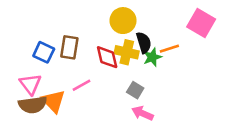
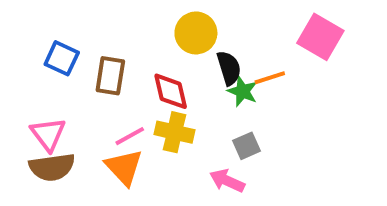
blue square: (44, 52) -> (62, 58), moved
yellow cross: (127, 52) -> (175, 132), moved
green star: (152, 57) -> (243, 91), turned -30
gray square: (135, 90) -> (246, 146), moved, turned 35
orange triangle: (53, 101) -> (124, 167), moved

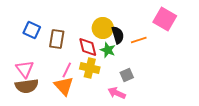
yellow circle: (196, 33) -> (103, 28), moved
green star: (243, 91) -> (108, 50), moved
pink line: (130, 136) -> (67, 70), turned -35

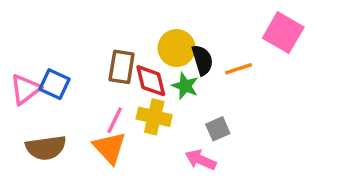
blue square: (32, 30) -> (54, 84), moved
brown rectangle: (57, 39) -> (122, 67), moved
pink triangle: (25, 69) -> (25, 89), moved, turned 30

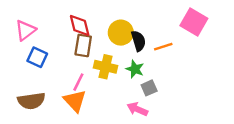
red diamond: (151, 81) -> (80, 25), moved
green star: (185, 86) -> (135, 69), moved
pink triangle: (25, 89) -> (25, 30), moved
yellow cross: (154, 117) -> (106, 67), moved

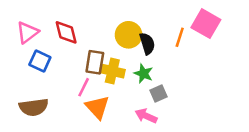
red diamond: (80, 25) -> (66, 32), moved
brown rectangle: (83, 46) -> (95, 62), moved
orange line: (163, 47) -> (180, 37), moved, turned -54
orange triangle: (75, 101) -> (97, 107), moved

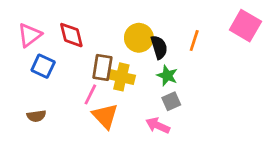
pink square: (206, 24) -> (245, 26), moved
green star: (144, 73) -> (167, 76), moved
brown semicircle: (34, 107) -> (36, 116), size x0.6

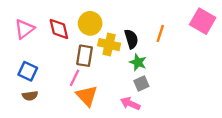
yellow circle: (139, 38) -> (90, 23), moved
blue square: (43, 66) -> (28, 71), moved
yellow cross: (121, 77) -> (109, 45), moved

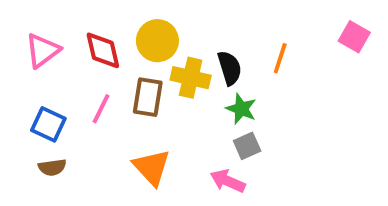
pink square: (203, 21) -> (354, 37), size x0.7
pink line: (75, 78) -> (101, 109), moved

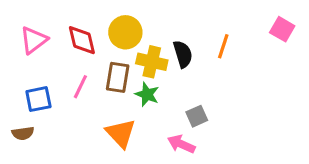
green star: (241, 109) -> (147, 94), moved
blue square: (48, 124) -> (38, 99), turned -36
brown semicircle: (52, 167) -> (23, 133), moved

